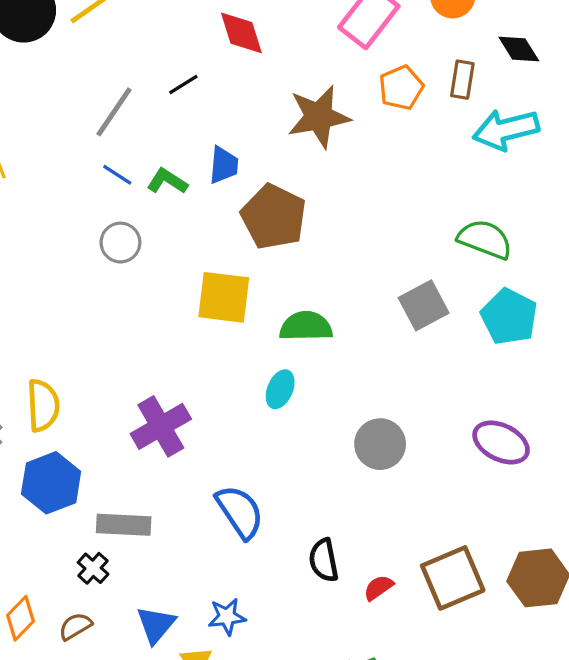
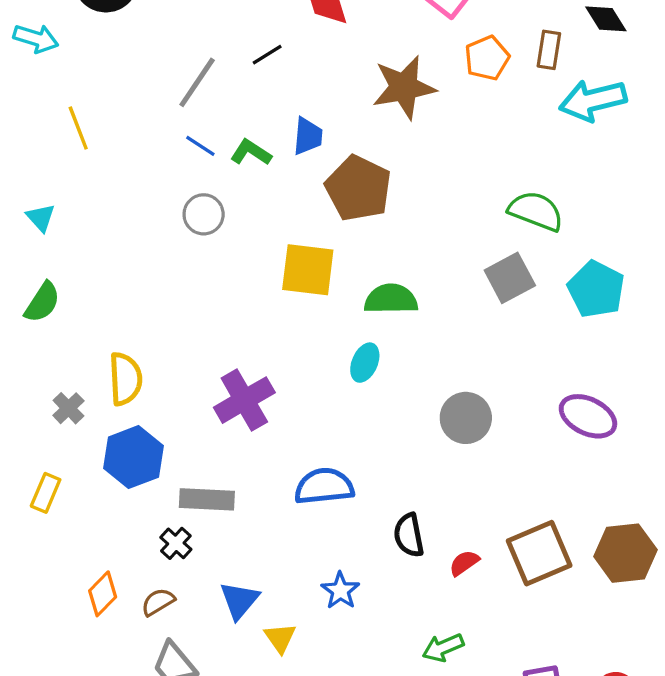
green semicircle: (485, 239) -> (536, 211), moved
blue semicircle: (240, 512) -> (324, 486), turned -62
blue star: (227, 617) -> (340, 591), moved, turned -30

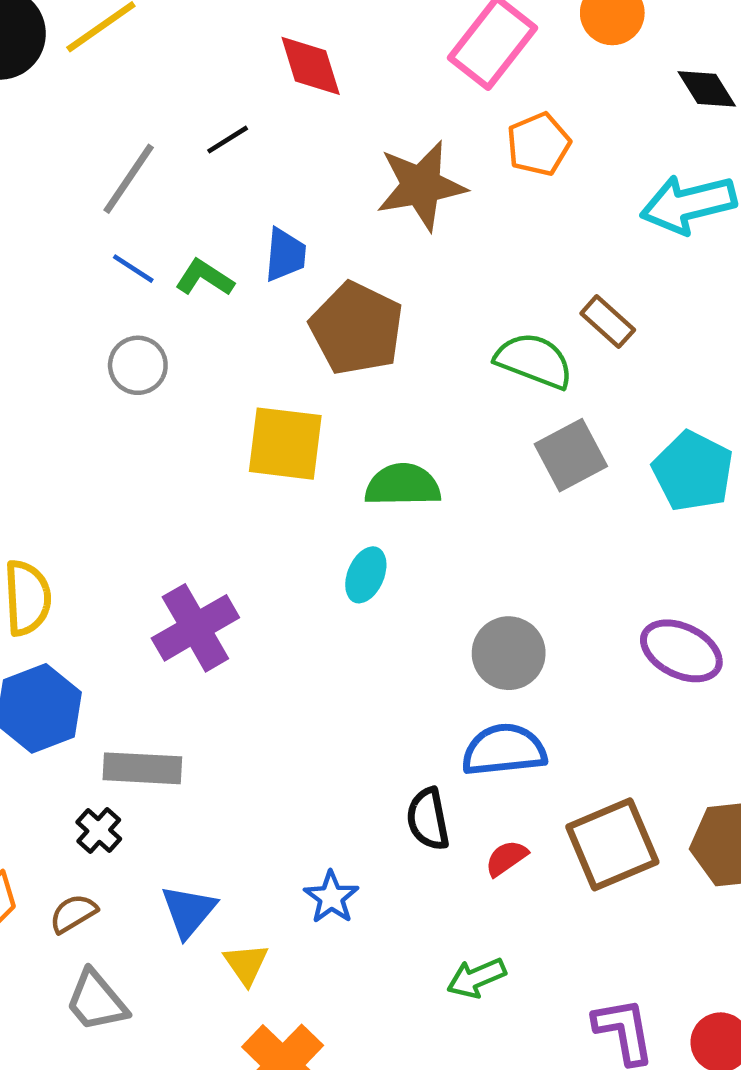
brown rectangle: (549, 50) -> (608, 322), moved, turned -57
green semicircle: (536, 211) -> (534, 361), moved
blue semicircle: (324, 486) -> (504, 750), moved

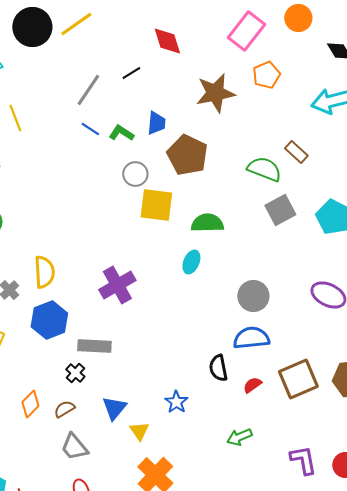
gray circle: (138, 365) -> (135, 174), moved

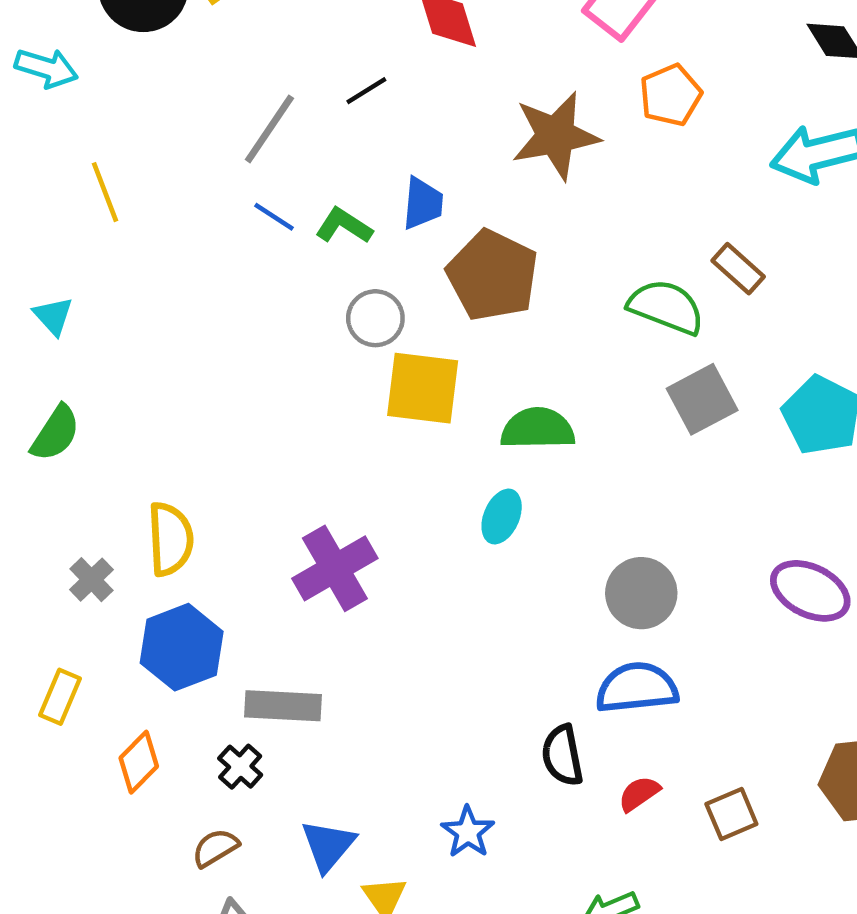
brown square: (298, 379) -> (731, 814), moved, size x0.6
orange diamond: (30, 404) -> (139, 762), moved

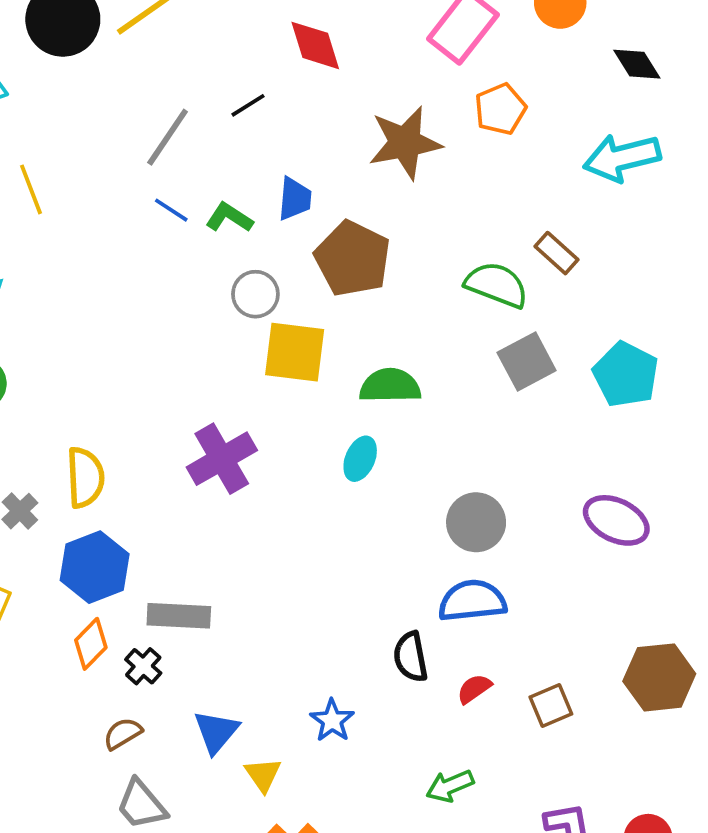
purple cross: (335, 568) -> (222, 459), moved
orange diamond: (139, 762) -> (91, 644), moved

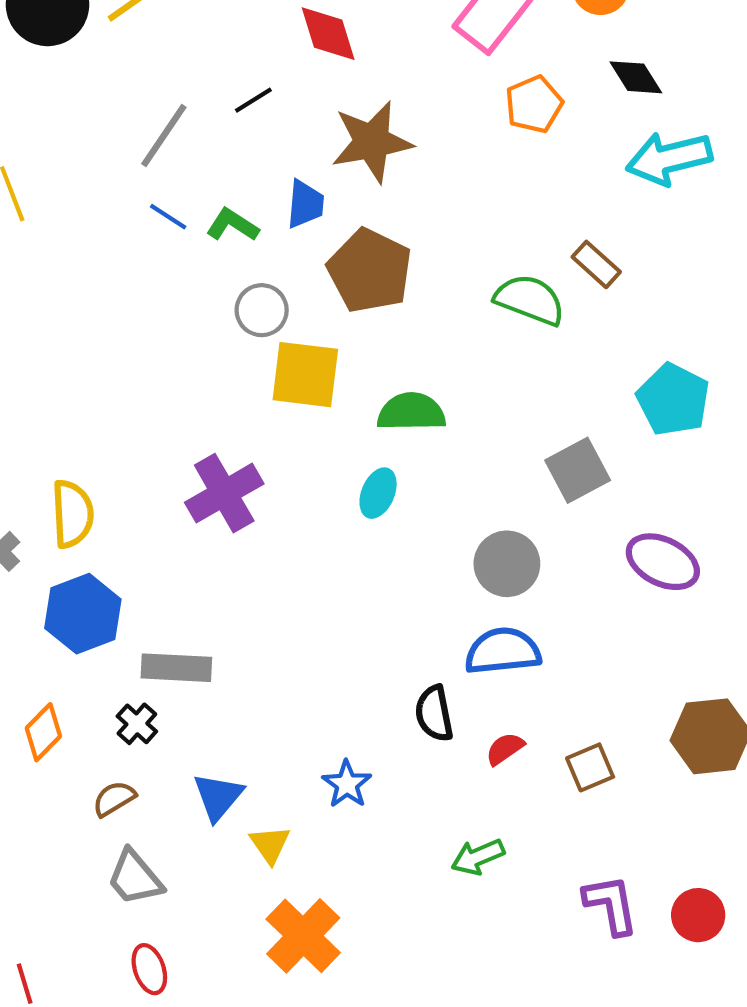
black diamond: (637, 64) -> (636, 77), moved
brown star: (405, 143) -> (372, 142), moved
gray square: (527, 361) -> (578, 470), moved
orange diamond: (91, 644) -> (43, 732), moved

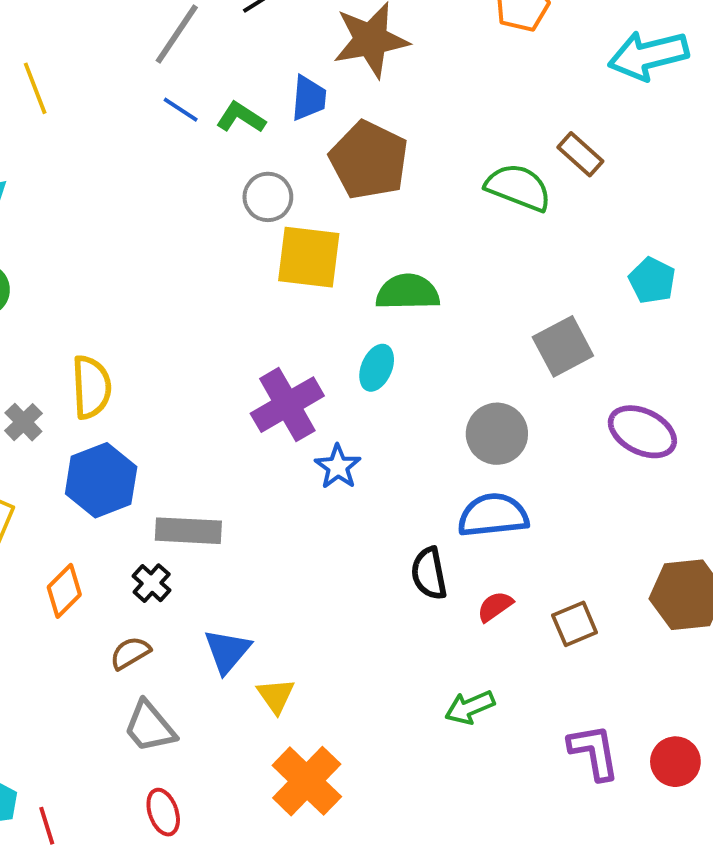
cyan pentagon: (673, 400) -> (652, 280), size x0.7
purple cross: (224, 493) -> (287, 405), moved
blue star: (347, 784) -> (338, 467), moved

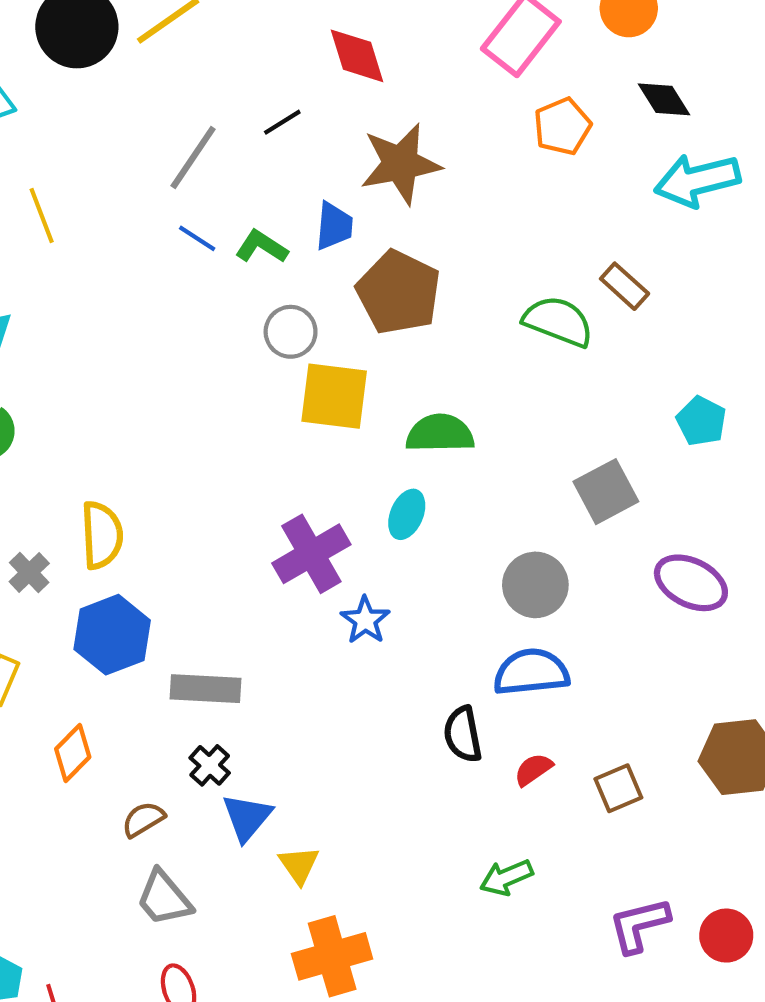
black cross: (152, 583) -> (210, 765), moved
purple L-shape: (594, 752) -> (639, 925), turned -94
orange cross: (307, 781) -> (332, 956), turned 30

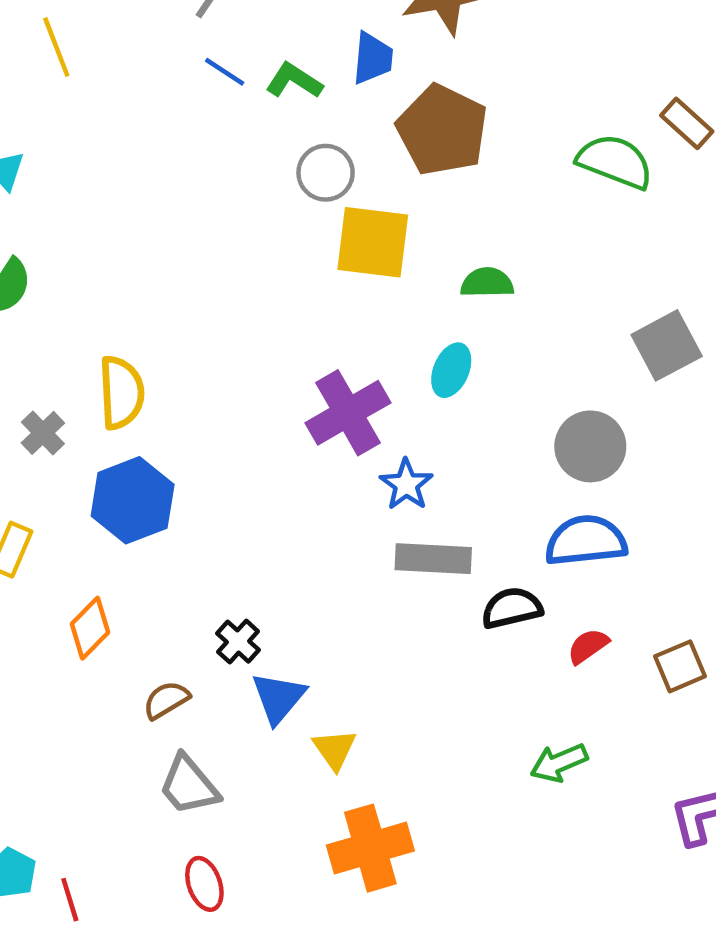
green semicircle: (440, 433) -> (487, 283), size x0.7
gray rectangle: (206, 689) -> (433, 559), moved
black semicircle: (463, 734) -> (512, 608), turned 88

